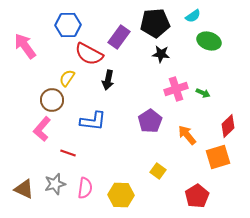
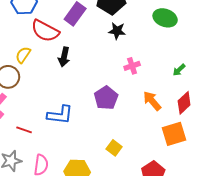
pink cross: (176, 89) -> (132, 66), size x0.7
green arrow: (203, 93) -> (179, 70), moved, turned 112
blue L-shape: (93, 121) -> (60, 115), moved
orange arrow: (187, 135) -> (152, 101), moved

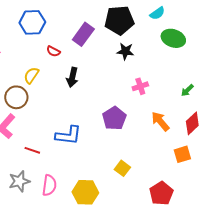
red semicircle: (45, 31) -> (53, 51), size x0.5
orange square: (174, 134) -> (182, 154), size x0.7

